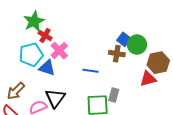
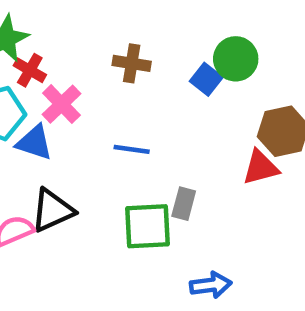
green circle: (137, 45) -> (236, 59), moved
brown cross: (117, 54) -> (132, 63), moved
black triangle: (55, 98) -> (52, 210), turned 30

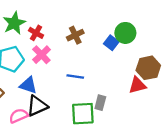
brown cross: (132, 63) -> (75, 35), turned -35
red cross: (30, 70) -> (36, 33), moved
blue triangle: (34, 143) -> (28, 85), moved

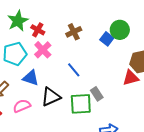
blue line: (75, 77) -> (74, 70), turned 42
gray rectangle: (100, 103) -> (97, 94), turned -48
black triangle: (37, 106) -> (51, 97), moved

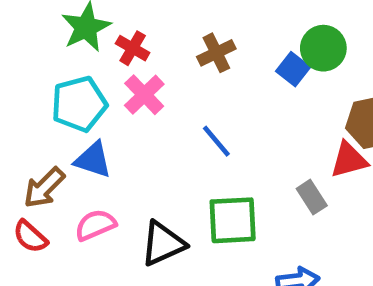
blue triangle: (31, 78) -> (93, 160), moved
gray rectangle: (97, 94) -> (312, 197), moved
black triangle: (51, 97) -> (163, 244), moved

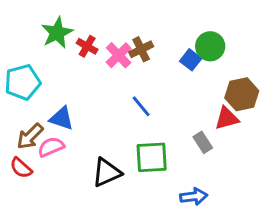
pink cross: (144, 95) -> (119, 55), moved
cyan pentagon: (79, 104) -> (23, 82), moved
pink semicircle: (95, 225) -> (51, 147), moved

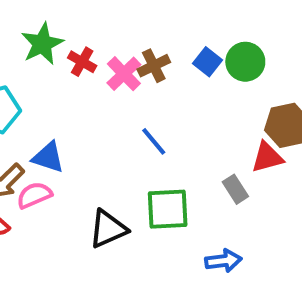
blue square: (191, 60) -> (208, 62), moved

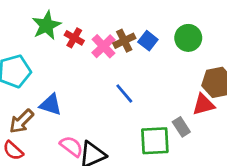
blue square: (208, 62) -> (148, 41), moved
pink semicircle: (34, 195) -> (71, 146), moved, turned 60
green square: (168, 209) -> (155, 141), moved

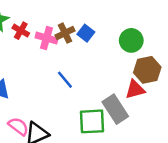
green circle: (188, 38) -> (131, 40), moved
pink cross: (103, 46) -> (47, 38), turned -30
gray rectangle: (181, 127) -> (115, 109), size x1.6

